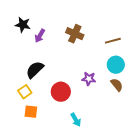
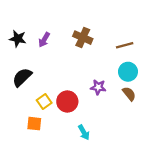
black star: (23, 25) -> (18, 39), moved
black semicircle: (35, 70) -> (22, 77), moved
yellow square: (25, 92) -> (44, 101), moved

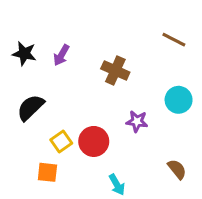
brown cross: (83, 38) -> (115, 70), moved
brown line: (125, 45) -> (174, 40), moved, turned 42
brown semicircle: (129, 94) -> (177, 169), moved

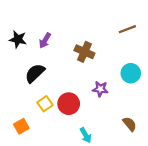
brown line: (174, 40) -> (127, 29), turned -48
black semicircle: (31, 108) -> (35, 73), moved
orange square: (47, 172) -> (21, 126), moved, turned -35

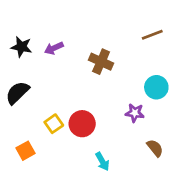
purple arrow: (45, 40) -> (54, 48), turned 35
black semicircle: (35, 73) -> (17, 93), moved
purple star: (100, 89) -> (135, 113), moved

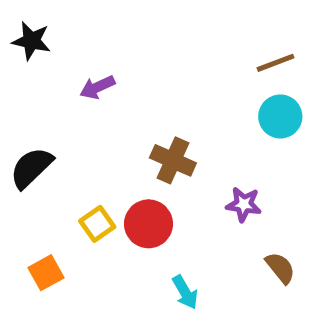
black star: (21, 47) -> (31, 41), moved
brown cross: (101, 62) -> (173, 160), moved
cyan circle: (156, 87) -> (280, 116), moved

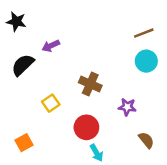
black semicircle: (31, 168) -> (23, 65), moved
yellow square: (97, 224) -> (51, 103), moved
red circle: (149, 224) -> (86, 127), moved

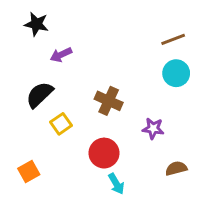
black star: (16, 22) -> (36, 24), moved
black semicircle: (23, 65) -> (40, 95), moved
brown semicircle: (146, 140) -> (176, 168), turned -66

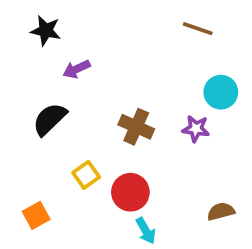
brown line: (173, 39) -> (198, 29), moved, turned 40
yellow square: (61, 124) -> (86, 175), moved
purple star: (153, 128) -> (196, 129), moved

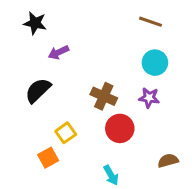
cyan circle: (221, 92) -> (155, 63), moved
red circle: (130, 192) -> (120, 128), moved
orange square: (36, 215) -> (48, 158), moved

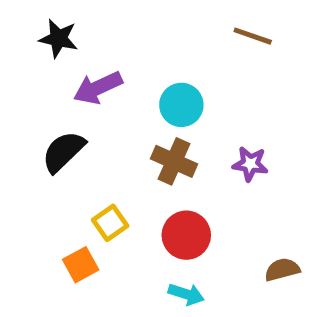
purple arrow: (58, 52) -> (98, 88), size x1.4
cyan circle: (155, 63) -> (181, 105), moved
red circle: (120, 128) -> (186, 235), moved
cyan arrow: (111, 175) -> (186, 294), turned -42

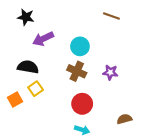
black semicircle: (63, 152) -> (28, 67), turned 54
yellow square: (110, 223) -> (36, 89), moved
orange square: (81, 265) -> (15, 99), moved

